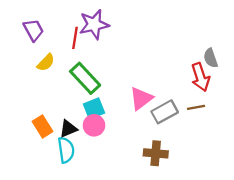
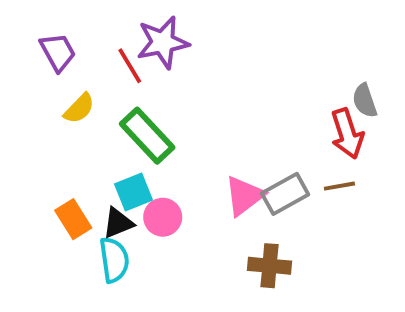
red line: (75, 38) -> (130, 66), turned -40
pink triangle: (141, 98) -> (244, 196), moved
cyan square: (94, 108) -> (134, 192), moved

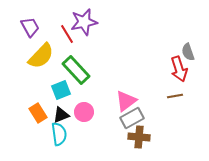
yellow semicircle: (79, 108) -> (41, 56), size x1.6
cyan square: (134, 192) -> (61, 90), moved
gray rectangle: (285, 194) -> (132, 118), moved

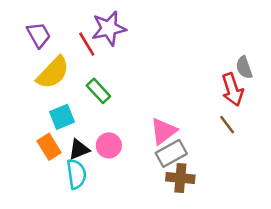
green rectangle: (76, 70) -> (98, 91), size x0.7
cyan square: (61, 90) -> (62, 117), moved
brown line: (175, 96) -> (227, 125), turned 63

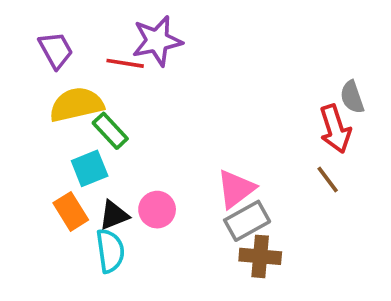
red line: (87, 44) -> (125, 63), turned -50
yellow semicircle: (53, 73) -> (76, 105), turned -147
green rectangle: (98, 91) -> (110, 131), moved

